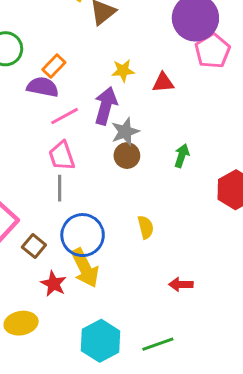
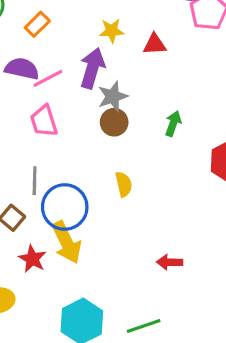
purple semicircle: (43, 87) -> (22, 69), moved
gray line: (60, 188) -> (35, 181), moved
yellow semicircle: (146, 227) -> (124, 184), moved

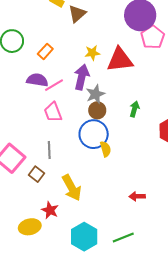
red triangle: (155, 44) -> (120, 60), size x1.8
blue circle: (65, 207) -> (94, 134), moved
red star: (32, 259) -> (50, 210), moved

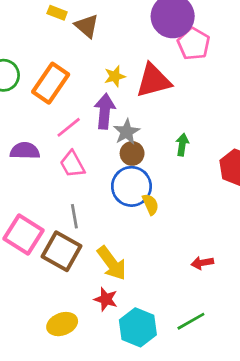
brown triangle: (77, 14) -> (87, 26), turned -30
orange rectangle: (45, 51) -> (51, 83), size x1.8
purple semicircle: (37, 80) -> (25, 151), moved
brown square: (37, 174) -> (62, 251), size x1.8
red star: (50, 210) -> (106, 299), moved

